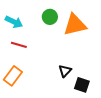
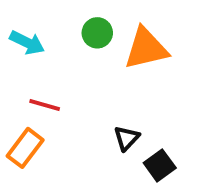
red line: (19, 45) -> (45, 105), moved
black square: (82, 85) -> (160, 165), turned 35

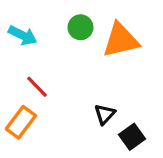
red line: (45, 105) -> (37, 87), turned 30

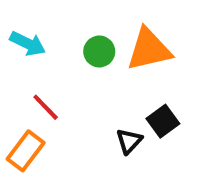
green circle: (80, 27) -> (99, 51), moved
black square: (132, 137) -> (163, 121), moved

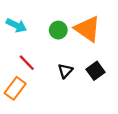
orange triangle: (149, 50) -> (87, 29), turned 48
black triangle: (129, 141) -> (65, 71), moved

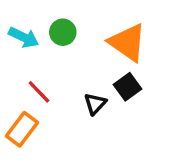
green circle: (58, 30) -> (63, 32), moved
black square: (96, 71) -> (127, 87), moved

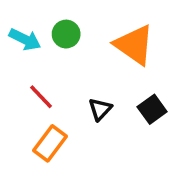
black square: (127, 87) -> (152, 109), moved
orange rectangle: (22, 129) -> (50, 143), moved

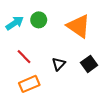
cyan arrow: (25, 39) -> (15, 23), turned -60
orange rectangle: (50, 143) -> (29, 84), turned 30

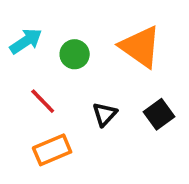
green circle: (39, 20) -> (75, 54), moved

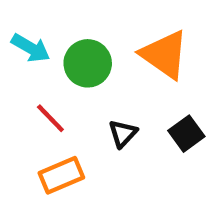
cyan arrow: (26, 41) -> (31, 48), turned 64
green circle: (75, 54) -> (88, 63), size x1.4

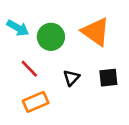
black square: (186, 134) -> (108, 78), turned 30

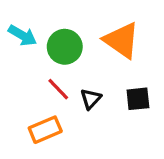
red line: (29, 69) -> (58, 89), moved

